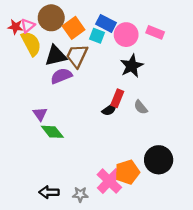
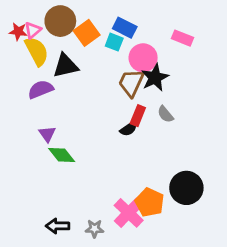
pink circle: (126, 35) -> (143, 58), moved
brown trapezoid: (77, 56) -> (131, 83), moved
purple semicircle: (61, 76) -> (41, 89), moved
gray semicircle: (141, 107) -> (165, 114), moved
orange pentagon: (127, 172) -> (150, 202), turned -30

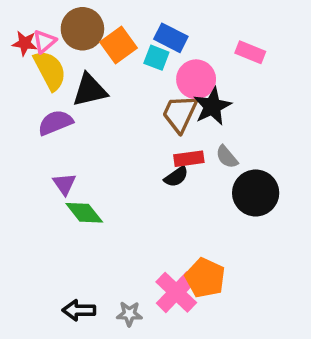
red rectangle: (138, 116) -> (189, 159), turned 60
black circle: (186, 188) -> (256, 193), moved

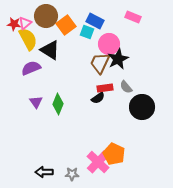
pink rectangle: (250, 52) -> (133, 17), moved
black triangle: (90, 90) -> (50, 50), turned 45
green diamond: (84, 213) -> (58, 104), moved, turned 60

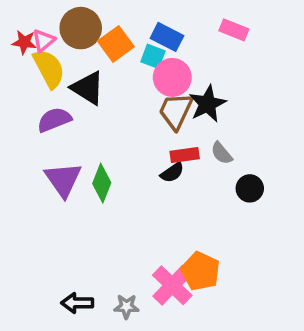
pink circle: (109, 44) -> (172, 77), moved
purple triangle: (36, 102) -> (63, 180), size x1.6
black circle: (142, 107) -> (250, 188), size x0.6

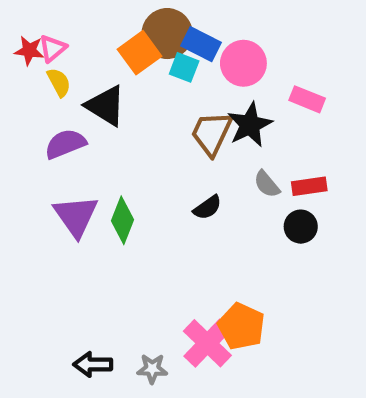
brown circle: (81, 28) -> (167, 34), moved
pink rectangle: (234, 30) -> (307, 99), moved
yellow semicircle: (49, 69) -> (59, 82), size x0.6
pink circle: (172, 77) -> (243, 63), moved
red rectangle: (185, 155) -> (309, 186), moved

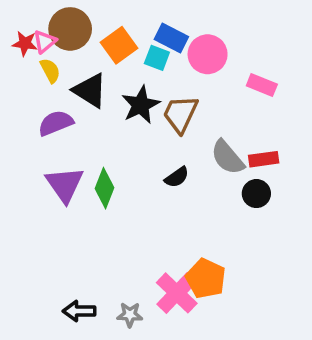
brown circle: (167, 34) -> (70, 29), moved
black star: (250, 125) -> (141, 105), moved
gray semicircle: (267, 184) -> (227, 157), size x1.5

